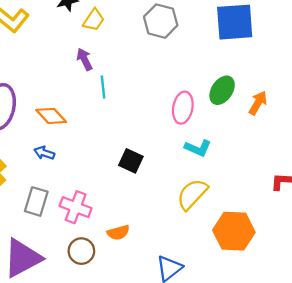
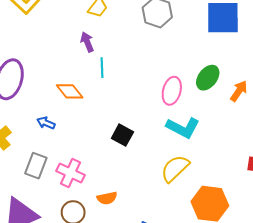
orange diamond: (51, 116) -> (70, 91), moved
cyan L-shape: (198, 148) -> (183, 128), size x1.4

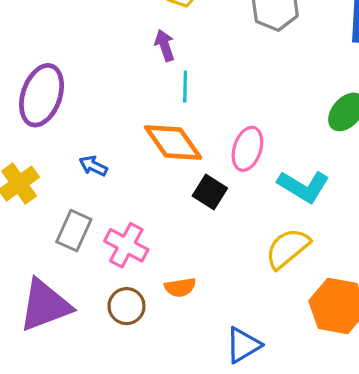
orange diamond: (70, 91) -> (173, 142), moved, size x1.4
pink ellipse: (172, 91) -> (247, 149), moved

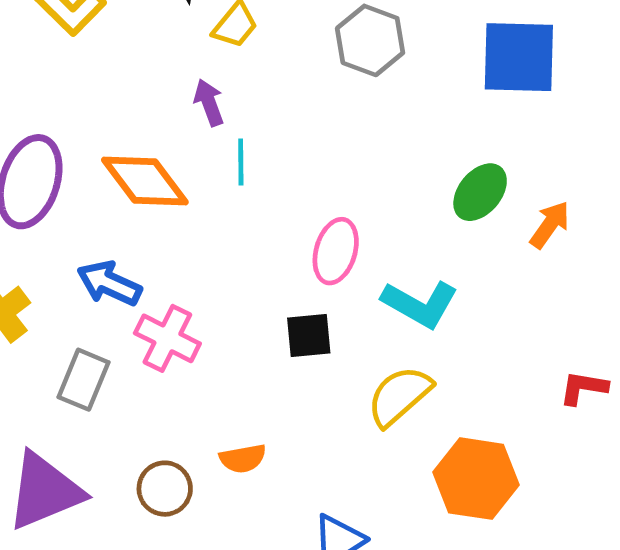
orange diamond: (173, 142) -> (145, 181), moved
blue arrow: (93, 166) -> (109, 283), size x1.5
black square: (210, 192) -> (309, 336), moved, turned -36
pink cross: (126, 245) -> (167, 338), moved

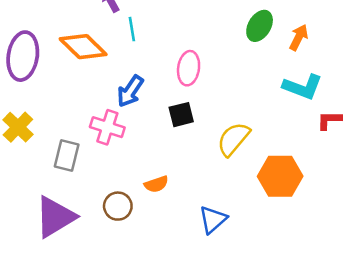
blue arrow: (109, 283) -> (130, 91), moved, turned -72
cyan L-shape: (420, 304) -> (303, 87), moved

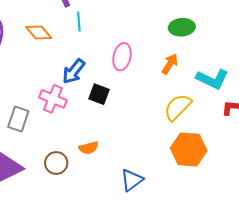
green ellipse: (260, 26) -> (182, 27), turned 50
orange arrow: (299, 37) -> (170, 64), moved
orange diamond: (83, 47) -> (39, 32), size x0.7
black square: (181, 115) -> (99, 94), moved, turned 30
yellow semicircle: (233, 139) -> (178, 107), moved

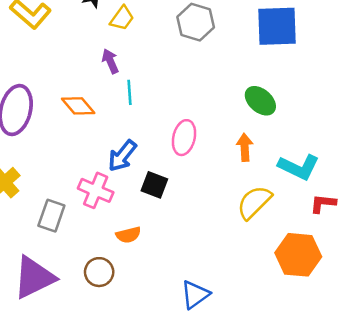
green ellipse: (182, 27) -> (260, 101), turned 45
orange arrow: (170, 64) -> (245, 147), turned -35
orange semicircle: (89, 148) -> (128, 235), moved
orange hexagon: (189, 149) -> (298, 255), moved

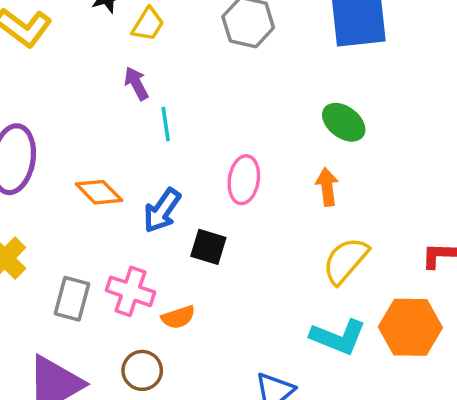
orange diamond: (78, 106) -> (99, 192), moved
cyan L-shape: (299, 167) -> (338, 337), moved
pink cross: (96, 190) -> (130, 291), moved

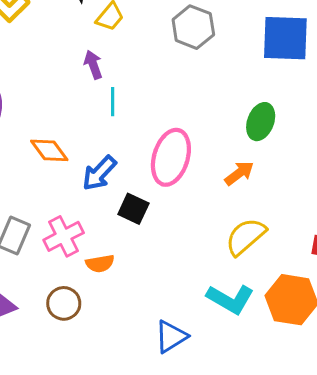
green ellipse: (344, 122) -> (261, 122), turned 66
pink ellipse: (244, 180) -> (171, 157), size x1.4
orange arrow: (327, 187) -> (239, 173), turned 52
pink cross: (130, 291) -> (64, 236), turned 36

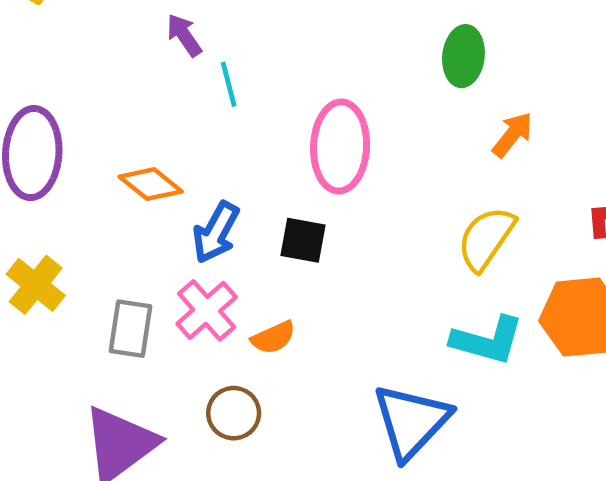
blue arrow: (99, 173) -> (216, 232), moved
orange arrow: (239, 173) -> (512, 135), moved
blue triangle: (171, 337) -> (411, 421), size x1.5

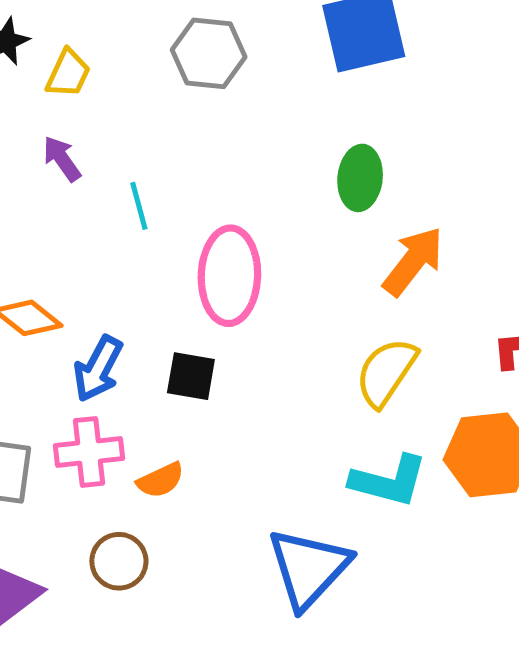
cyan line: (229, 84) -> (139, 206), moved
orange arrow: (512, 135) -> (413, 261), size x1.4
pink cross: (207, 310) -> (89, 452), turned 36

